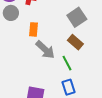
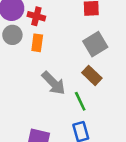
orange rectangle: (34, 29) -> (37, 43), moved

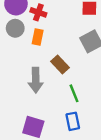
brown rectangle: (92, 75) -> (60, 64), moved
gray arrow: (54, 83) -> (36, 80), moved, turned 40

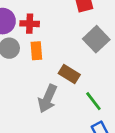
gray arrow: (36, 80) -> (48, 99), turned 40

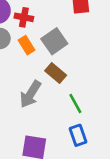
gray square: (96, 39) -> (54, 41), moved
orange rectangle: (36, 51) -> (26, 45), turned -36

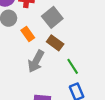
orange rectangle: (26, 45) -> (28, 34), moved

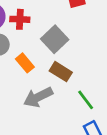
gray arrow: (36, 61) -> (38, 97), turned 40

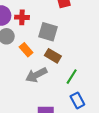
gray square: (55, 39) -> (48, 32), turned -30
green line: (86, 100) -> (72, 77), turned 70

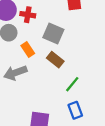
gray arrow: (36, 75) -> (15, 73), moved

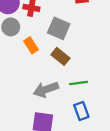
gray arrow: (15, 73) -> (46, 89), moved
green line: (72, 84) -> (78, 83), turned 42

